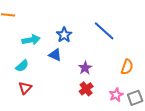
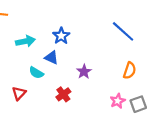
blue line: (104, 31) -> (123, 31), moved
cyan semicircle: (22, 66) -> (36, 73), moved, turned 72
red cross: (86, 89) -> (63, 94), moved

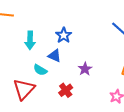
cyan arrow: (25, 41) -> (30, 40), turned 102
red triangle: (19, 93) -> (24, 89), size x1.6

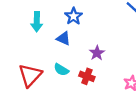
cyan semicircle: (40, 70) -> (61, 70), moved
red cross: (66, 90) -> (87, 76), moved, turned -32

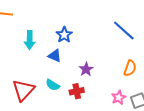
red cross: (87, 76) -> (77, 91), turned -32

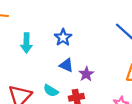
blue triangle: (55, 56) -> (66, 65), moved

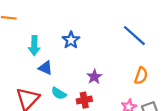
blue triangle: (66, 65) -> (45, 68), moved

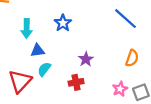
blue triangle: (45, 68) -> (38, 50), turned -32
cyan semicircle: (59, 93) -> (44, 69), moved, turned 96

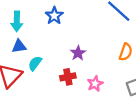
blue triangle: (38, 50) -> (19, 46), moved
pink star: (120, 89) -> (95, 84), moved

